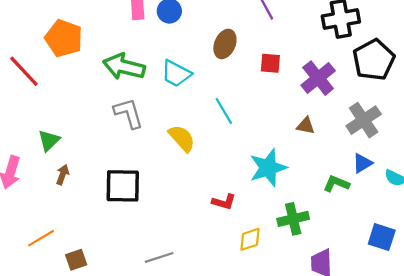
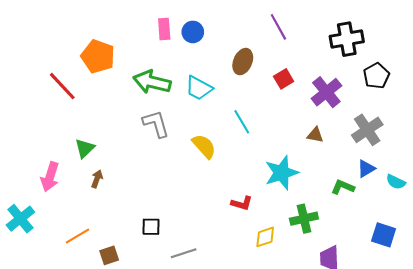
black pentagon: (374, 60) -> (376, 76), size x0.7
red square: (270, 63) -> (284, 79), turned -36
black square: (123, 186) -> (151, 227), moved, size x0.6

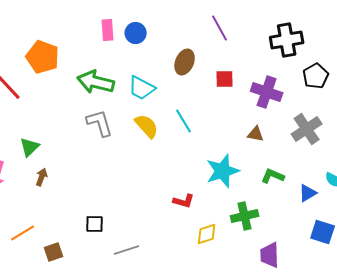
red square: (284, 79) -> (225, 79), turned 30
purple cross: (326, 92) -> (267, 92), turned -32
yellow semicircle: (204, 146) -> (147, 126), moved
blue triangle: (366, 169) -> (308, 193), moved
green L-shape: (343, 187) -> (273, 176), moved

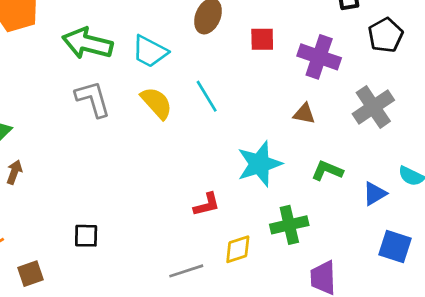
red L-shape: (184, 201) -> (207, 205), turned -30
gray line: (127, 250) -> (186, 271), moved

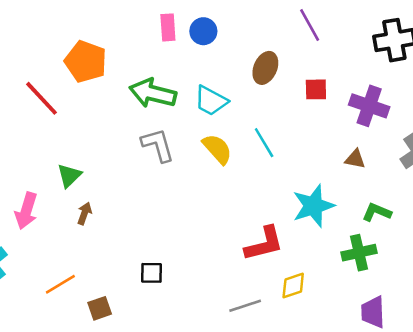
red L-shape: (207, 205) -> (264, 244), size x1.6
green cross: (289, 225) -> (359, 253), moved

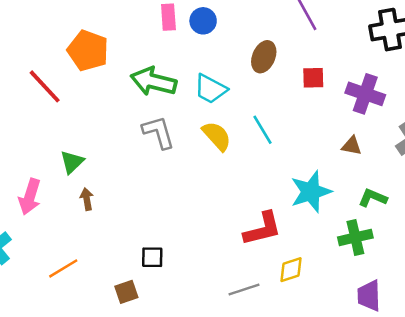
brown arrow: (84, 213) -> (87, 199), turned -30
brown square: (100, 308) -> (126, 292), moved

